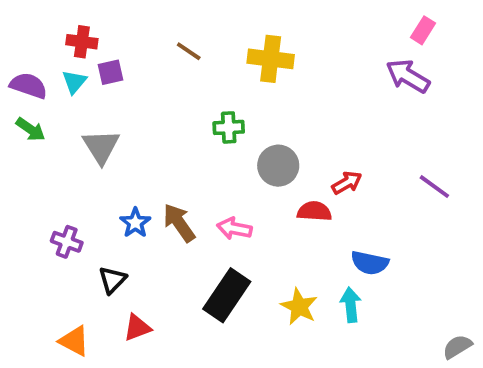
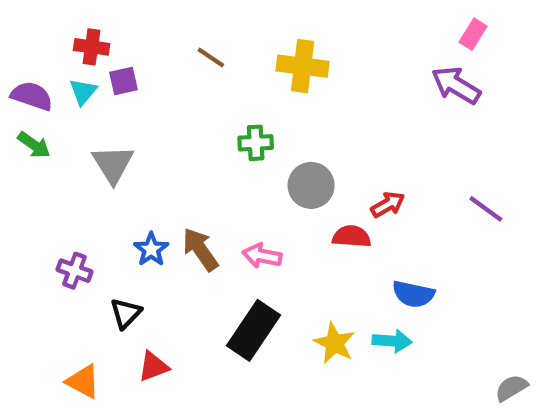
cyan arrow: (351, 305) -> (392, 341), turned 100

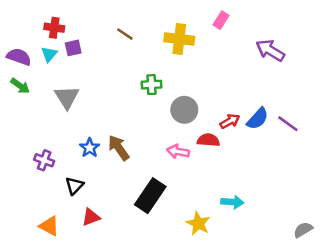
pink rectangle: (473, 34) -> (221, 20), moved
pink arrow: (262, 256) -> (178, 151), moved
blue semicircle: (413, 294) -> (258, 119), moved, turned -60
yellow star: (334, 343) -> (198, 223), moved

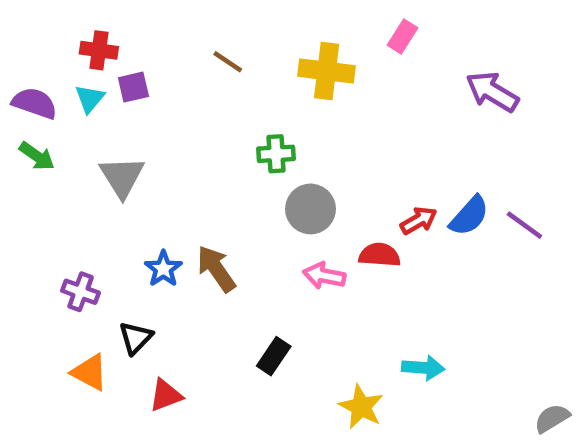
gray circle: (184, 110) -> (310, 209), moved
black rectangle: (150, 196) -> (274, 356), size x0.6
orange triangle: (49, 226) -> (90, 372), moved

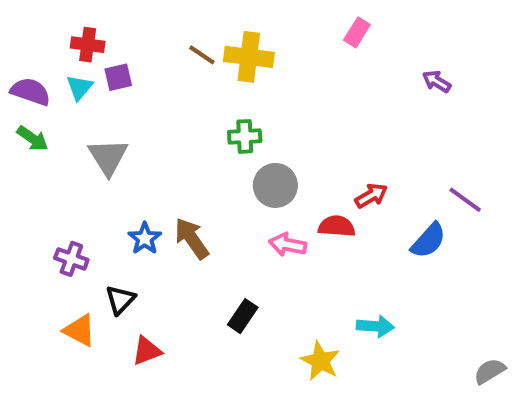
yellow cross: (327, 71) -> (249, 57), moved
purple arrow: (492, 92) -> (437, 81), size x0.6
blue semicircle: (469, 216) -> (428, 241), moved

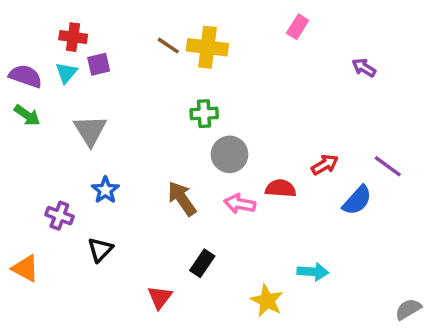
red arrow: (371, 196) -> (325, 165), moved
blue star: (145, 239) -> (105, 190), moved
brown arrow: (192, 239) -> (182, 199), moved
orange triangle: (79, 330) -> (25, 268), moved
red triangle: (147, 351) -> (160, 297), moved, turned -32

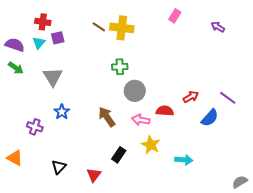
purple arrow: (364, 68) -> (218, 27), moved
black triangle: (100, 250) -> (59, 167), moved
yellow star: (267, 301) -> (151, 145), moved

